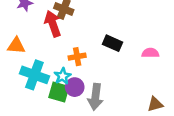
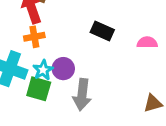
orange cross: (77, 57) -> (34, 37), moved
purple circle: (75, 87) -> (63, 69), moved

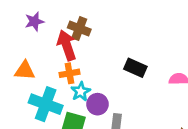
cyan star: (43, 70) -> (81, 92), moved

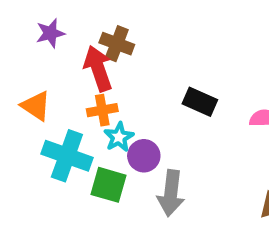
orange triangle: (25, 71) -> (36, 106), turned 30

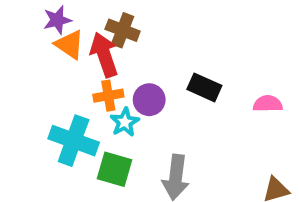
orange triangle: (36, 106) -> (69, 45), moved
purple circle: (144, 156) -> (149, 100), moved

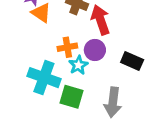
red arrow: (104, 55) -> (100, 20), moved
black rectangle: (204, 87) -> (132, 61), moved

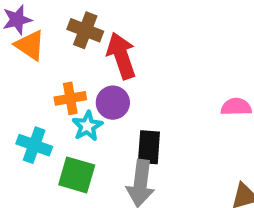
black rectangle: (132, 61) -> (149, 147), moved, turned 70
cyan cross: (44, 78) -> (34, 145), size x0.7

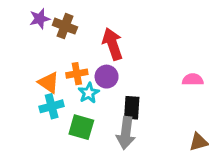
brown cross: (85, 30) -> (65, 26), moved
orange triangle: (30, 45) -> (49, 83), moved
cyan cross: (34, 145) -> (52, 106), turned -35

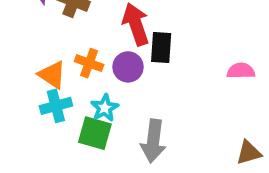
orange cross: (77, 74) -> (89, 63), turned 30
cyan star: (89, 93) -> (105, 108), moved
black rectangle: (132, 108) -> (161, 47), moved

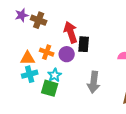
orange triangle: (52, 75) -> (28, 58), turned -35
gray arrow: (153, 141) -> (94, 82), moved

